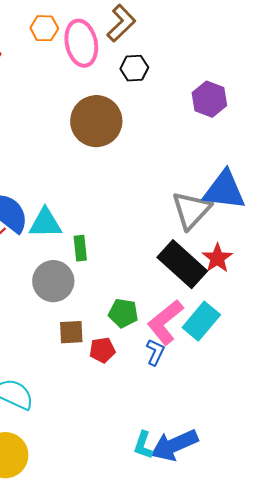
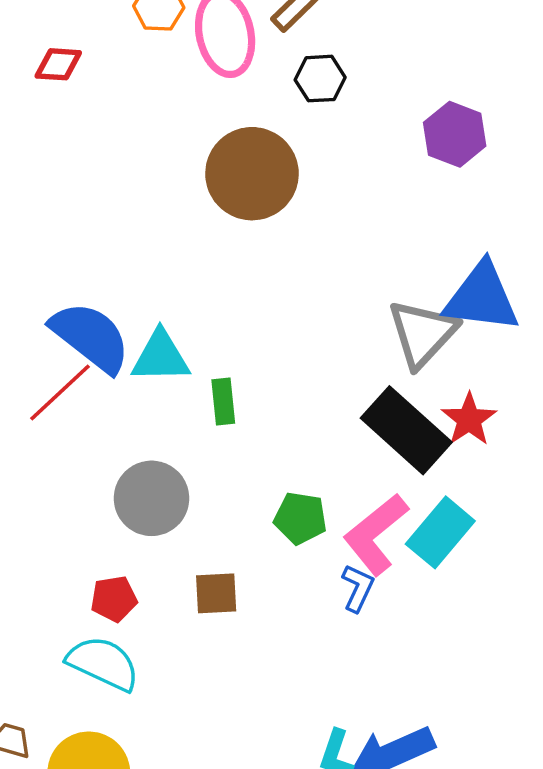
gray circle: (53, 281) -> (152, 498), moved
brown square: (71, 332) -> (216, 593), moved
red pentagon: (102, 350) -> (114, 599), moved

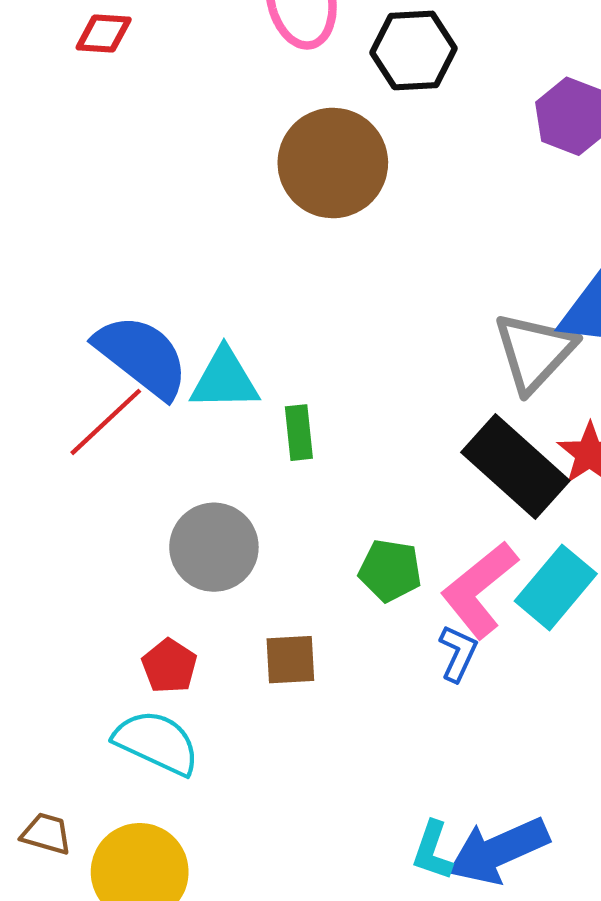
black hexagon: (320, 79) -> (413, 50), size x1.4
red pentagon: (114, 599) -> (169, 666), turned -30

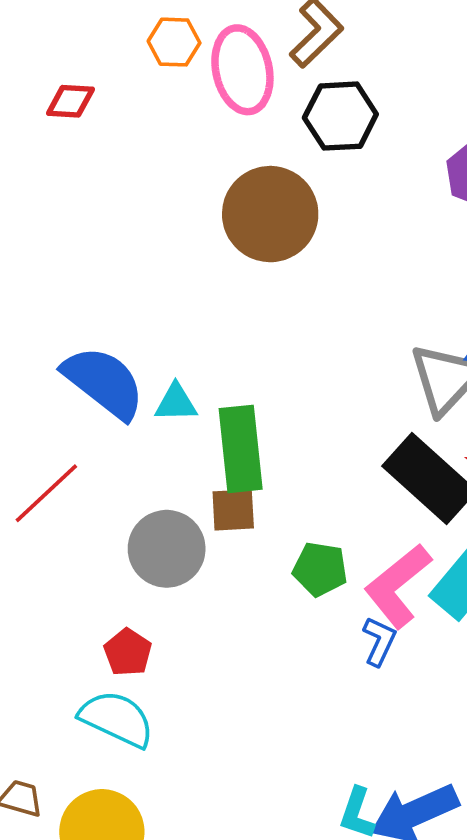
cyan triangle: (225, 379) -> (176, 403), size x0.7
red line: (106, 422) -> (46, 493), moved
green rectangle: (299, 433) -> (241, 449), size x1.8
brown square: (290, 660) -> (233, 510), moved

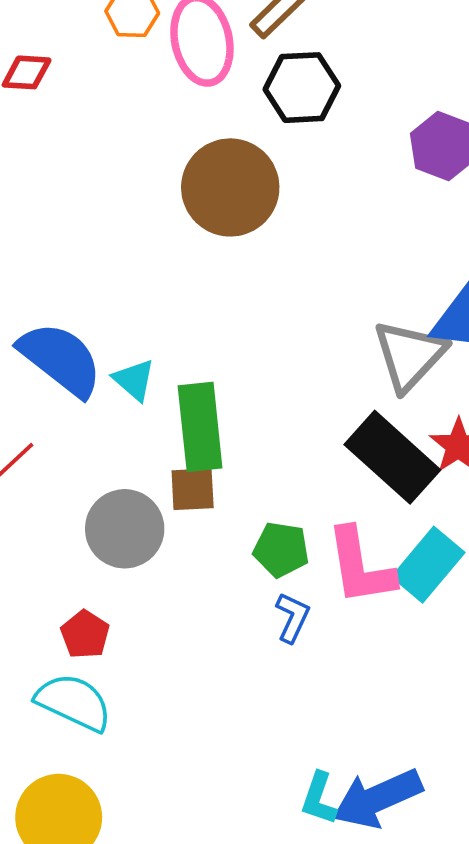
cyan triangle: (176, 403) -> (134, 380), turned 42
pink L-shape: (398, 586) -> (360, 566), turned -60
blue L-shape: (379, 641) -> (292, 617), moved

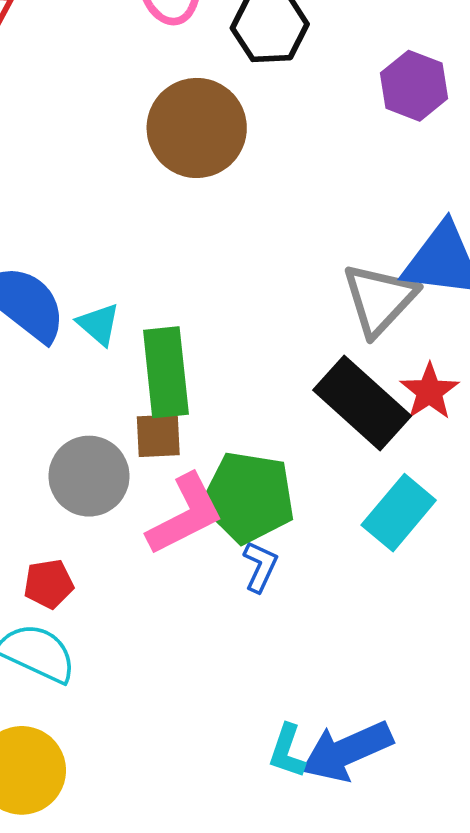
green pentagon: (281, 550) -> (249, 497), size x1.6
pink L-shape: (360, 566) -> (185, 515), moved, turned -108
red pentagon: (85, 634) -> (49, 584), turned 30

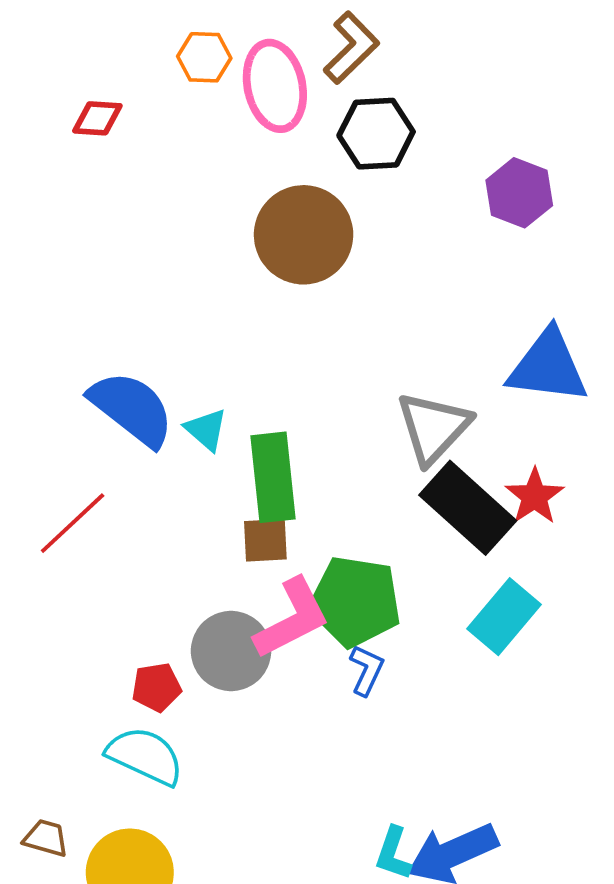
gray triangle: (379, 299) -> (433, 428), moved
gray circle: (89, 476) -> (231, 651), moved

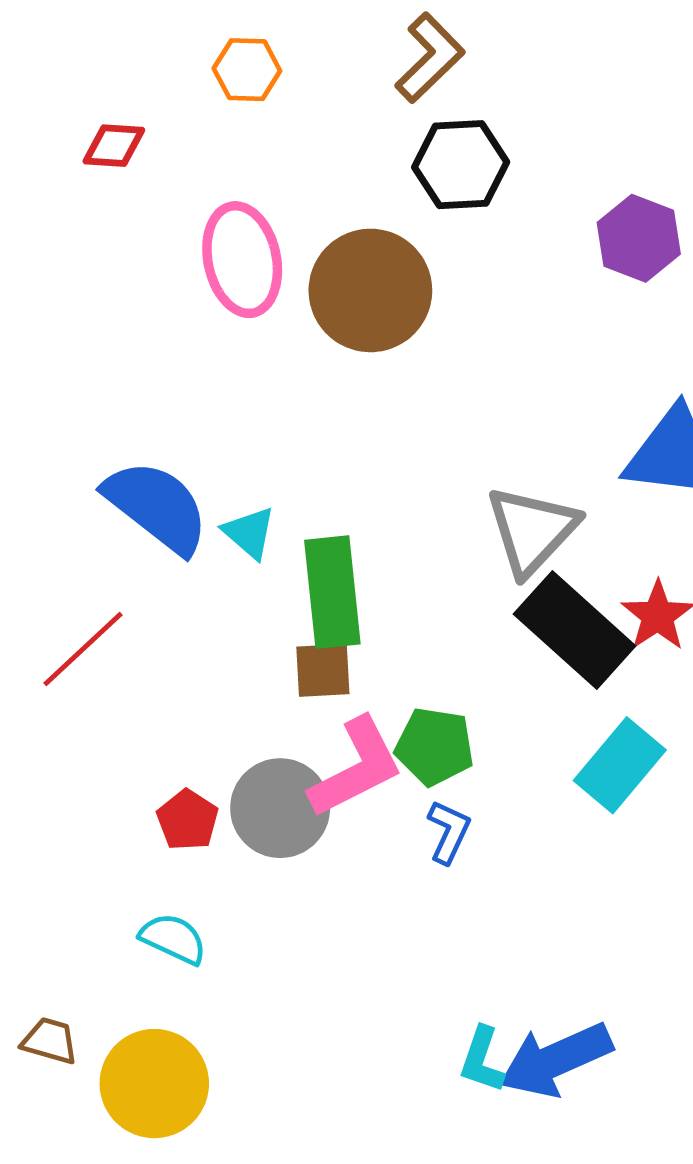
pink ellipse: (275, 86) -> (242, 260), moved
green pentagon: (355, 601) -> (434, 746), size x0.7
red pentagon: (157, 687) -> (188, 820), moved, turned -30
cyan semicircle: (145, 756) -> (173, 939), size x0.7

